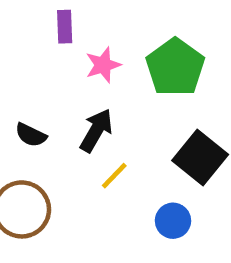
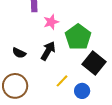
green pentagon: (175, 67) -> (78, 37), moved
yellow line: (114, 176) -> (62, 81), moved

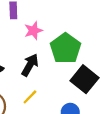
yellow line: (62, 81) -> (30, 97), moved

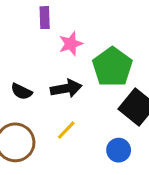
black arrow: (30, 65) -> (66, 88), turned 50

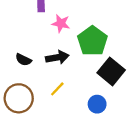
pink star: (71, 44) -> (61, 23), turned 30

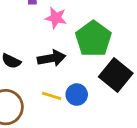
yellow line: (57, 89) -> (52, 96), turned 63
blue circle: (97, 104) -> (77, 95), moved

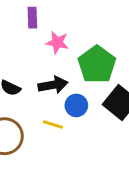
blue circle: (77, 95) -> (76, 105), moved

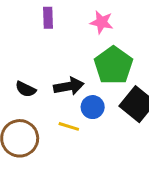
pink star: (57, 42) -> (102, 22), moved

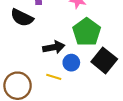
black semicircle: (26, 89) -> (22, 18), moved, size x1.5

